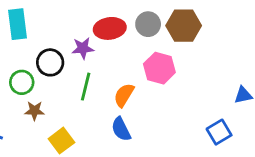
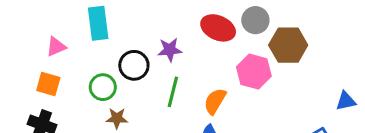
gray circle: (148, 24) -> (255, 20), moved
brown hexagon: (184, 26) -> (288, 45), moved
red ellipse: (110, 28) -> (218, 28), moved, turned 32

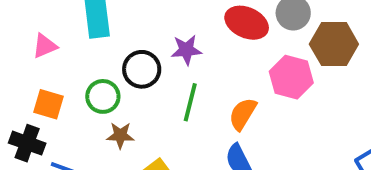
orange square: (48, 84) -> (48, 104), moved

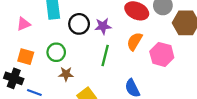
black circle: (142, 69) -> (79, 24), moved
pink hexagon: (291, 77) -> (162, 54), moved
orange semicircle: (243, 114) -> (135, 41), moved

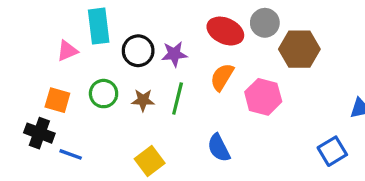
pink triangle: (24, 24) -> (67, 51), moved
brown star: (66, 74) -> (143, 100), moved

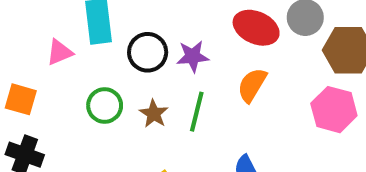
pink hexagon: (263, 97) -> (334, 110), moved
orange square: (57, 100) -> (21, 99), moved
brown star: (143, 100) -> (154, 114), turned 30

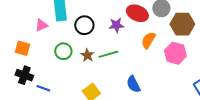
purple star: (193, 56) -> (116, 25), moved
orange semicircle: (252, 85) -> (148, 40), moved
green line: (197, 112) -> (108, 54), turned 60

